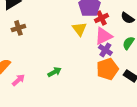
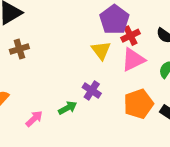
purple cross: (105, 50) -> (92, 90), moved
pink arrow: (18, 80) -> (34, 119), moved

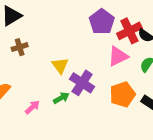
red cross: (130, 36) -> (129, 31), moved, size x1.5
yellow triangle: (101, 50) -> (60, 66), moved
purple cross: (92, 90) -> (82, 83), size x1.5

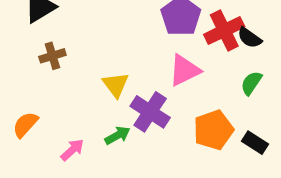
pink triangle: (118, 56) -> (184, 70), moved

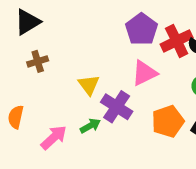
orange semicircle: (25, 125) -> (16, 117), turned -30
pink arrow: (72, 150) -> (54, 137), size x1.4

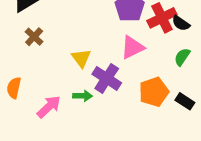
brown cross: (38, 61) -> (34, 37), turned -30
green arrow: (90, 126) -> (83, 96), turned 30

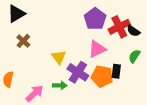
orange pentagon: (154, 92) -> (102, 76), moved, turned 30
black rectangle: (185, 101) -> (116, 71), moved, turned 64

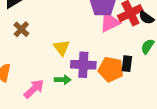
pink triangle: (97, 49) -> (110, 22), moved
purple cross: (78, 72) -> (83, 65), turned -30

